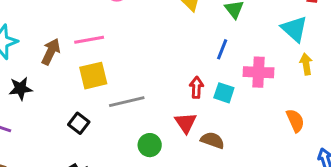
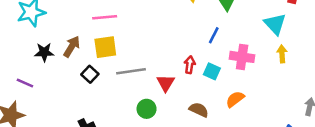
brown arrow: (51, 52) -> (72, 47), moved
orange semicircle: (295, 121) -> (235, 99), moved, turned -108
black square: (79, 123) -> (90, 74), moved
red triangle: (186, 123) -> (166, 83), moved

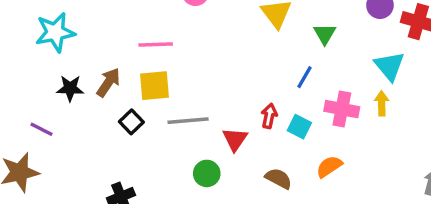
yellow arrow: (282, 54) -> (382, 103), moved

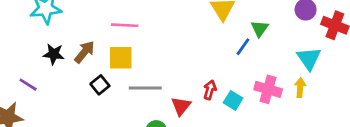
blue line: (305, 77) -> (243, 47), moved

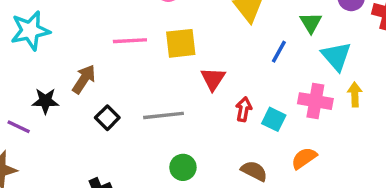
green triangle: (260, 29) -> (311, 23), moved
black star: (54, 54) -> (45, 101), moved
yellow square: (121, 58) -> (181, 43), moved
cyan triangle: (309, 58) -> (336, 56), moved
red triangle: (181, 106) -> (213, 79), moved

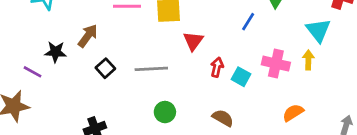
cyan triangle: (336, 56) -> (318, 30), moved
orange semicircle: (304, 158) -> (293, 113), moved

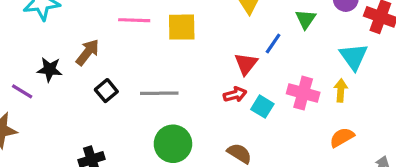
red triangle: (193, 41) -> (246, 64), moved
red arrow: (217, 67) -> (235, 95), turned 60
green circle: (165, 112) -> (173, 144), size x1.5
orange semicircle: (293, 113) -> (342, 137), moved

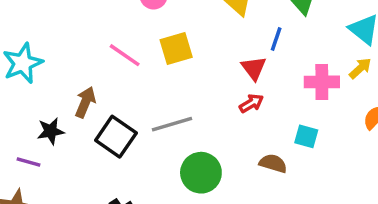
pink line: (134, 20) -> (125, 55), turned 48
yellow arrow: (341, 90) -> (360, 68), turned 60
black square: (106, 91) -> (116, 137), size x1.6
cyan square: (262, 107) -> (306, 136), moved

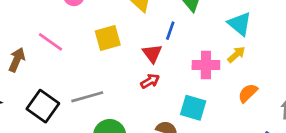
yellow square: (176, 49) -> (108, 38), moved
brown arrow: (85, 102) -> (17, 60), moved
cyan square: (306, 136) -> (193, 108), size x1.4

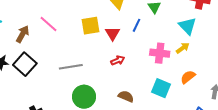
red triangle: (152, 53) -> (113, 33), moved
black square: (43, 106) -> (25, 64), moved
cyan square: (193, 108) -> (161, 88), moved

